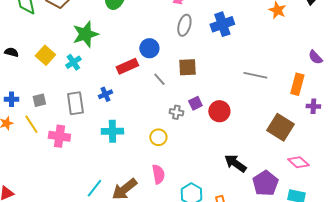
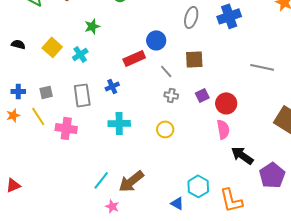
green star: (85, 34) -> (92, 26), size x0.6
gray cross: (176, 112) -> (171, 95), moved
pink semicircle: (158, 174) -> (223, 129), moved

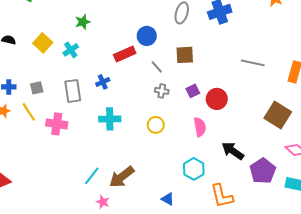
pink semicircle: (223, 129) -> (200, 127), moved
cyan hexagon: (198, 186) -> (194, 169), moved

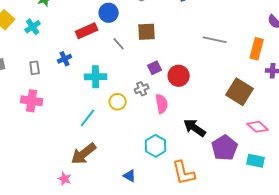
gray rectangle: (73, 91) -> (35, 68), size x0.6
gray cross: (162, 91) -> (142, 89), moved, turned -32
cyan cross: (110, 119) -> (96, 77), moved
pink cross: (57, 124) -> (32, 101), moved
cyan line: (92, 176) -> (88, 118), moved

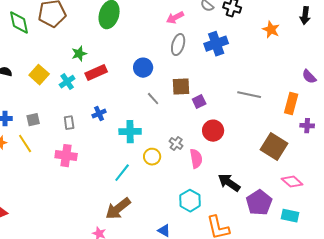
red rectangle: (87, 31) -> (96, 73), moved
purple square: (155, 68) -> (199, 102), moved
gray cross: (142, 89) -> (176, 144), turned -32

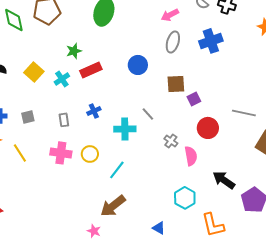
gray line: (249, 95) -> (244, 113), moved
gray line: (153, 99) -> (148, 114), moved
yellow line: (25, 144) -> (20, 153), moved
yellow circle: (152, 157) -> (90, 154), moved

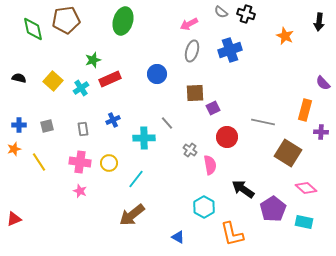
pink star: (94, 231) -> (80, 191), moved

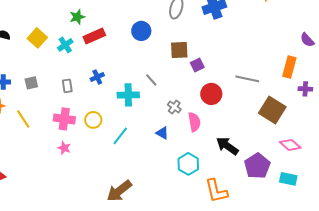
brown arrow: (132, 215) -> (119, 191), moved
blue triangle: (178, 237) -> (162, 133), moved

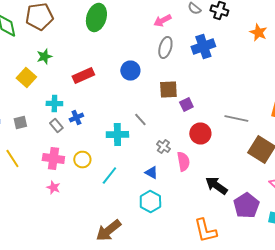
green star: (77, 17) -> (44, 56), moved
cyan cross: (65, 45) -> (54, 104), moved, turned 35
blue cross: (97, 77) -> (76, 118), moved
gray rectangle: (67, 86) -> (56, 126), turned -32
cyan hexagon: (188, 164) -> (150, 202), moved

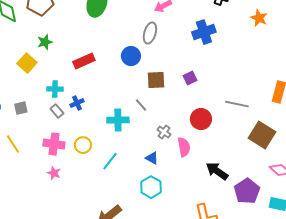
gray ellipse: (165, 48) -> (150, 33), moved
brown square: (168, 90) -> (156, 80), moved
purple square: (186, 104) -> (190, 78), moved

